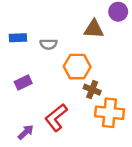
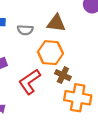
brown triangle: (94, 29) -> (56, 23), moved
red L-shape: (56, 118) -> (30, 82), moved

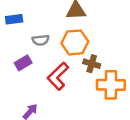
gray semicircle: (25, 30) -> (41, 40), moved

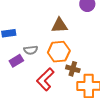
purple rectangle: (23, 63) -> (16, 61), moved

